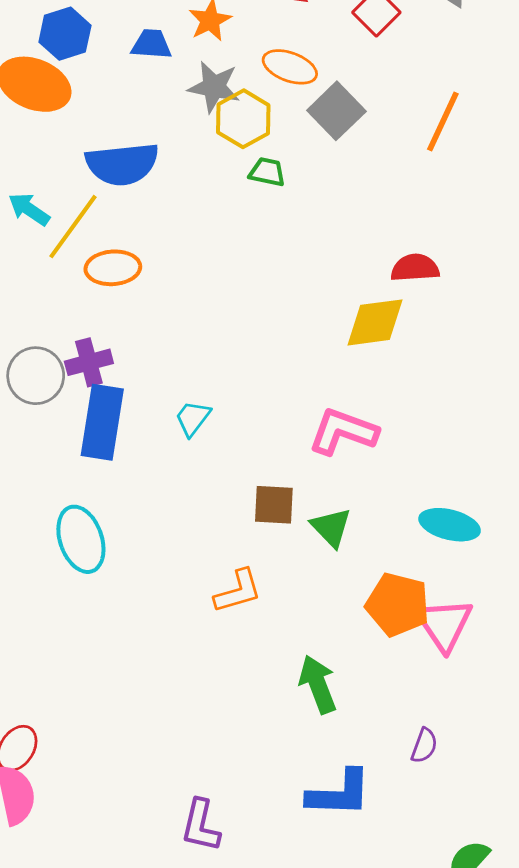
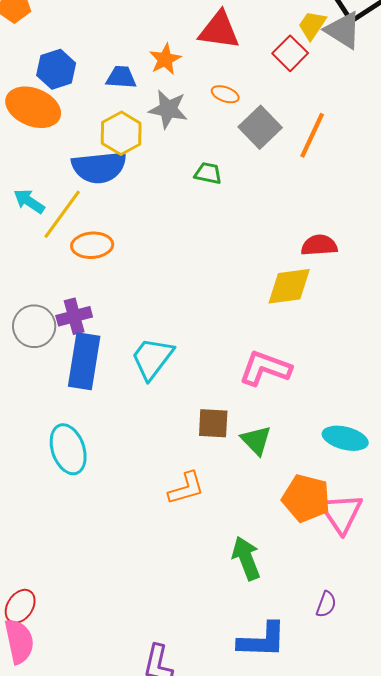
orange ellipse: (290, 67) -> (225, 94), size x0.7
yellow hexagon: (243, 119) -> (121, 133), moved
orange line: (443, 121) -> (312, 135), moved
cyan trapezoid: (193, 418) -> (152, 358), size x1.6

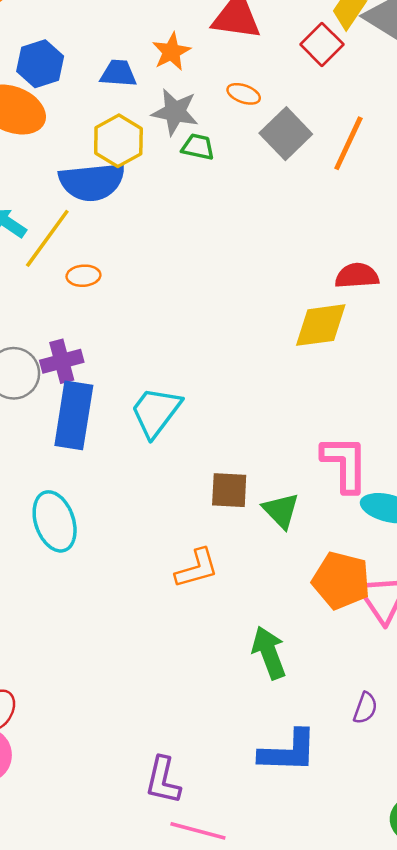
green trapezoid: (208, 173) -> (198, 147), moved
orange ellipse: (92, 245) -> (83, 276), size x0.7
pink L-shape: (265, 368) -> (345, 464), moved, turned 70

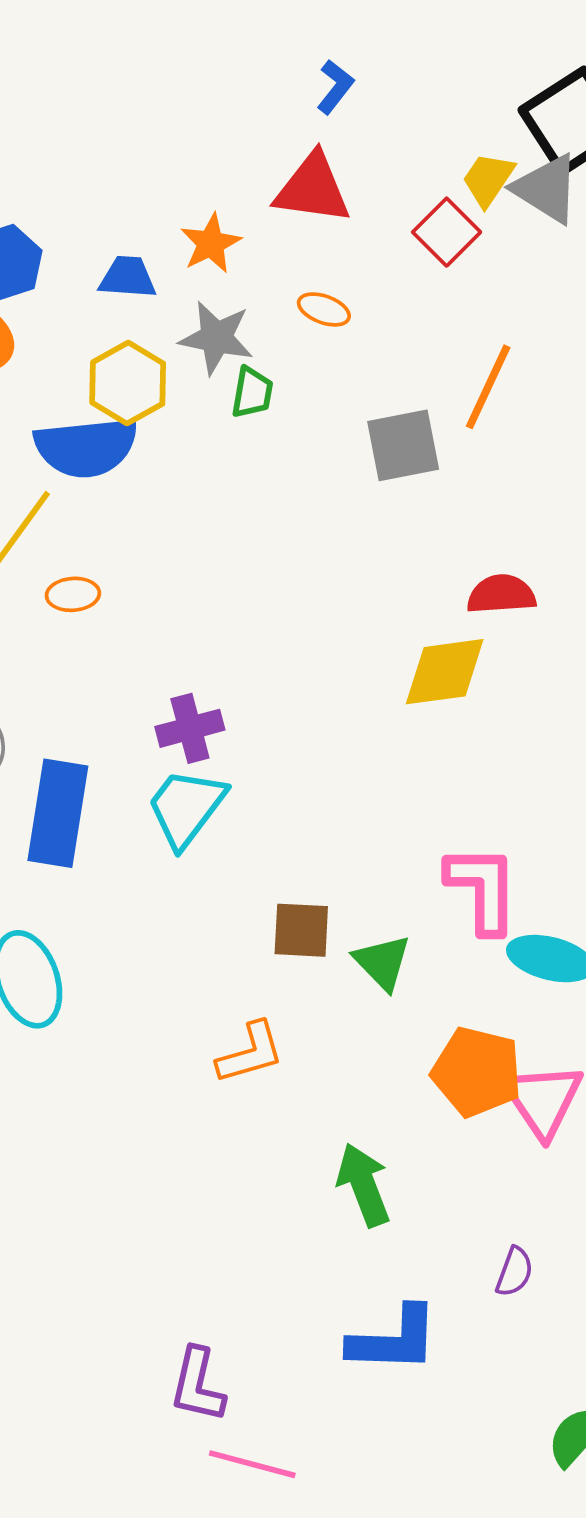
gray square: (286, 134) -> (403, 445), moved, turned 33
green trapezoid: (198, 147) -> (252, 392), turned 88
purple cross: (62, 361) -> (190, 728), moved

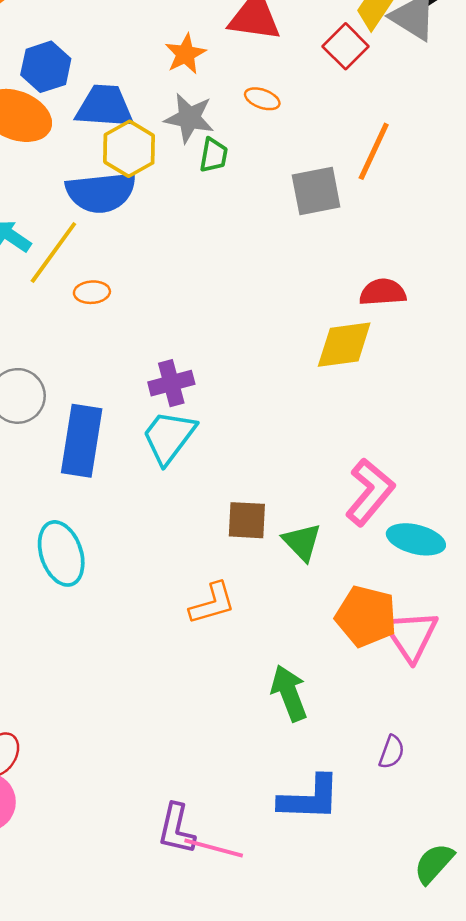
blue trapezoid: (128, 277) -> (105, 106), moved, size x1.5
pink L-shape: (482, 889) -> (370, 492), turned 40
pink line: (252, 1464) -> (214, 848), moved

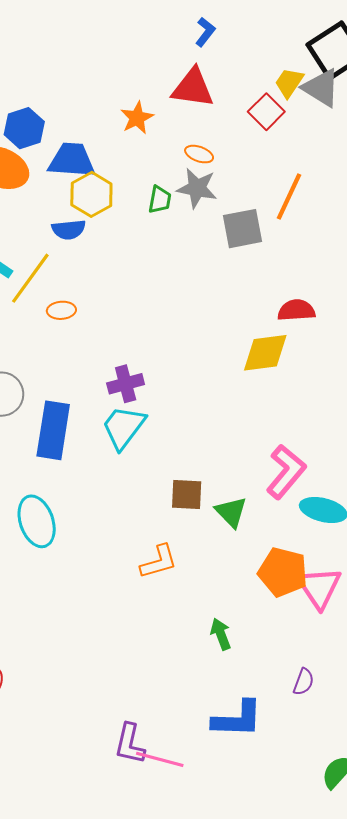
gray star: (189, 118) -> (197, 188), moved
blue semicircle: (101, 192) -> (69, 230), size x0.6
green arrow: (289, 693) -> (221, 634), size x0.7

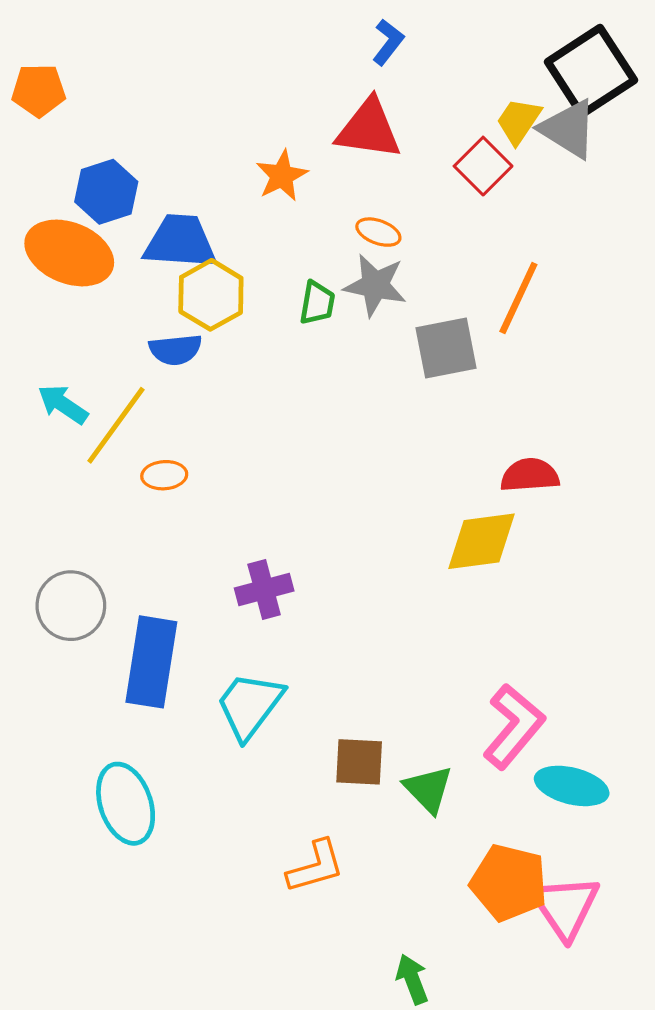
cyan trapezoid: (124, 427) -> (250, 705), moved

